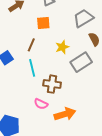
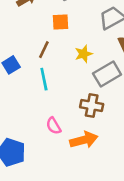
brown cross: (52, 84) -> (92, 106), moved
pink semicircle: (41, 104) -> (54, 126), turned 32

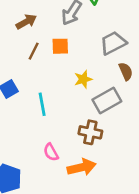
brown line: (44, 50) -> (34, 51), moved

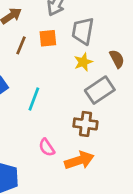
gray trapezoid: (113, 43) -> (83, 31), moved, turned -48
yellow star: (83, 79) -> (83, 62), moved
cyan line: (42, 104) -> (34, 99), turned 35

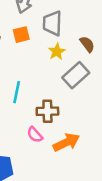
brown cross: (85, 124) -> (47, 111), moved

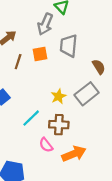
yellow star: (57, 52) -> (59, 96), moved
cyan line: (17, 92) -> (31, 118), moved, turned 30

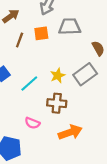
gray trapezoid: (69, 46) -> (70, 27), turned 80
cyan line: (31, 118) -> (29, 84), moved
pink semicircle: (46, 145) -> (32, 123), moved, turned -32

